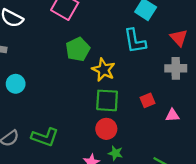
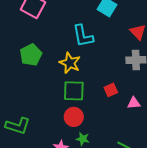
cyan L-shape: (135, 41) -> (83, 36), moved
green pentagon: (78, 49) -> (31, 55), moved

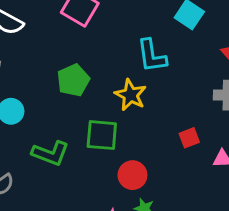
green square: (74, 91) -> (102, 135), moved
green L-shape: (18, 126) -> (50, 153), moved

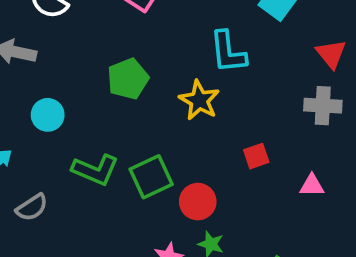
green square: (102, 135) -> (151, 177), moved, turned -32
red square: (189, 138) -> (256, 156), moved

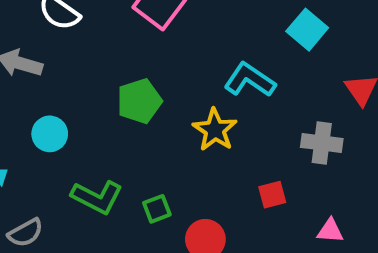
cyan L-shape: (228, 52) -> (250, 80), turned 126
gray cross: (323, 106) -> (322, 143), moved
green square: (151, 177) -> (157, 209), size x0.6

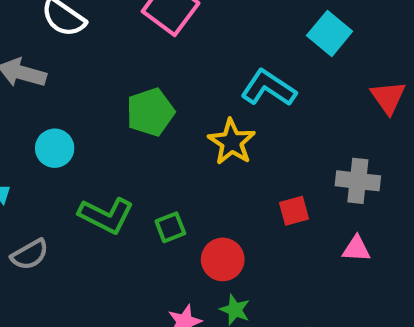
gray cross: (322, 143) -> (358, 181), moved

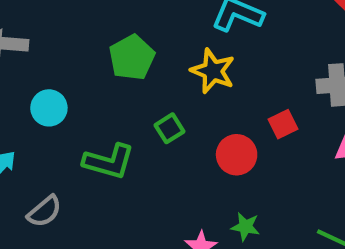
green square: (170, 227) -> (169, 128), moved
red circle: (223, 259) -> (237, 155), moved

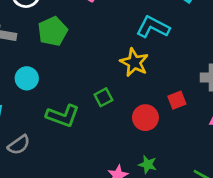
green pentagon: (132, 57) -> (53, 31), moved

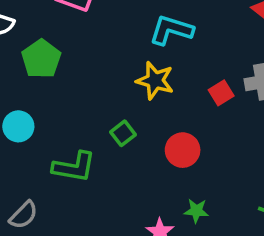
red square: (177, 100) -> (221, 93), moved

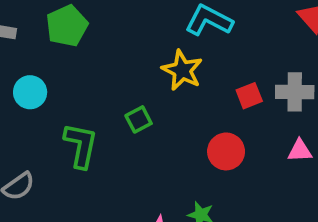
red circle: (183, 150) -> (226, 151), moved
green L-shape: (74, 167) -> (81, 145), turned -99

